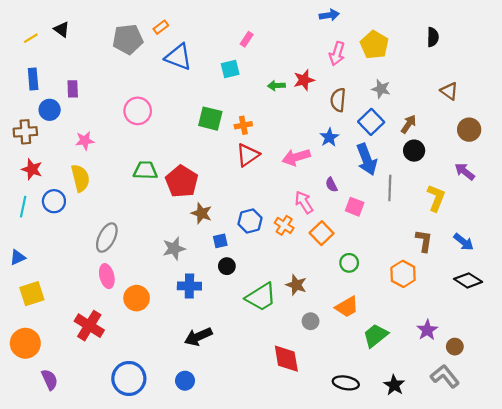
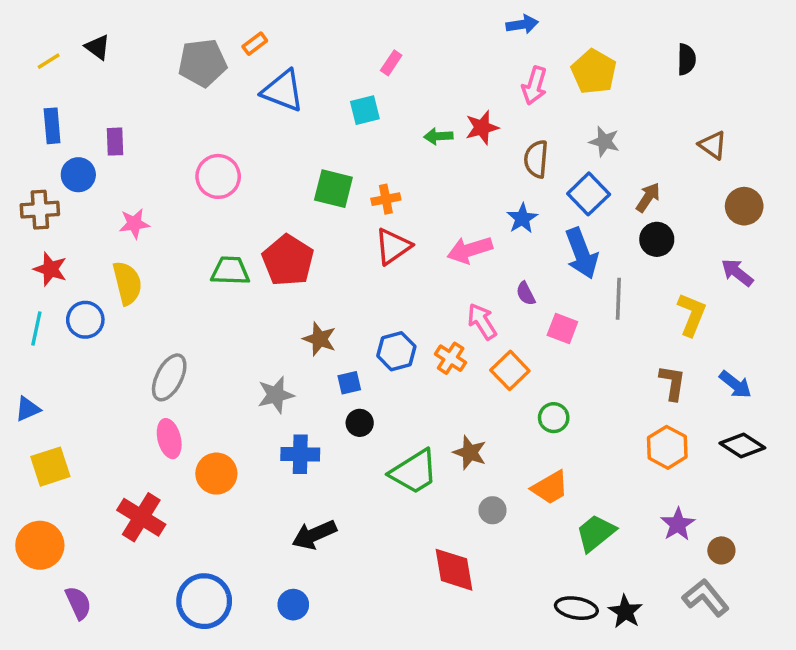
red pentagon: (182, 181) -> (288, 260), moved
orange hexagon: (403, 274) -> (667, 447), moved
black ellipse: (346, 383) -> (576, 608), moved

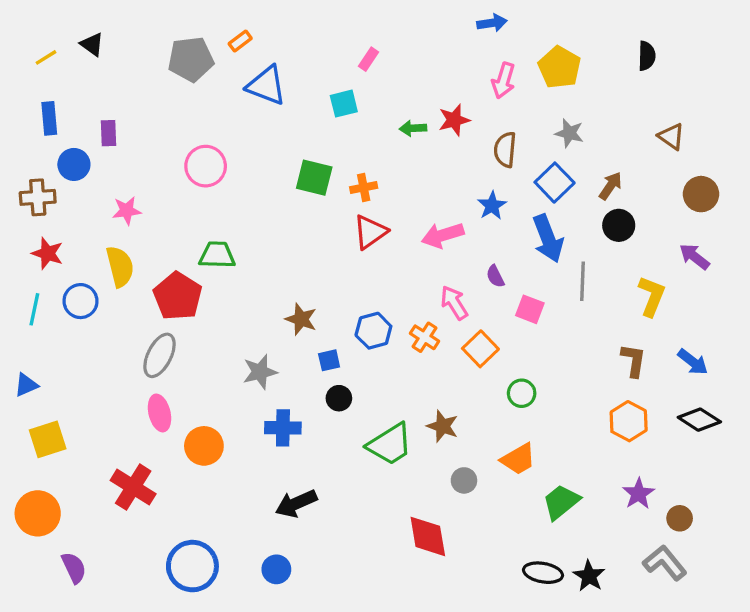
red pentagon: (288, 260) -> (178, 296), moved

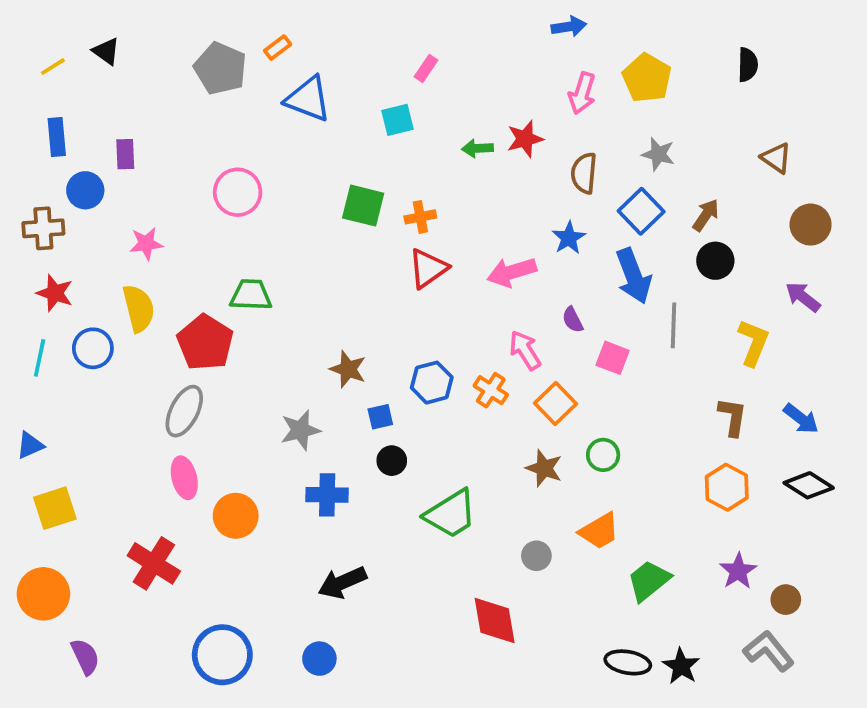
gray pentagon: (191, 59) -> (220, 68), turned 30
brown star: (443, 426) -> (544, 468), moved

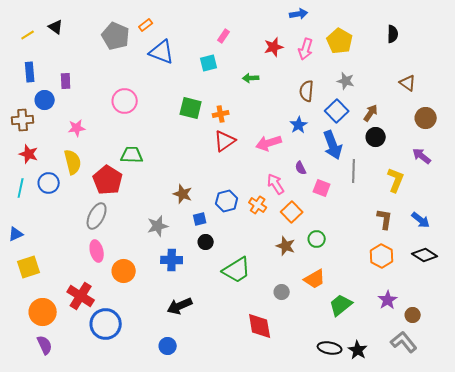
red star: (525, 139) -> (274, 47), moved
orange circle: (43, 594) -> (43, 312), moved
blue circle: (222, 655) -> (106, 324), moved

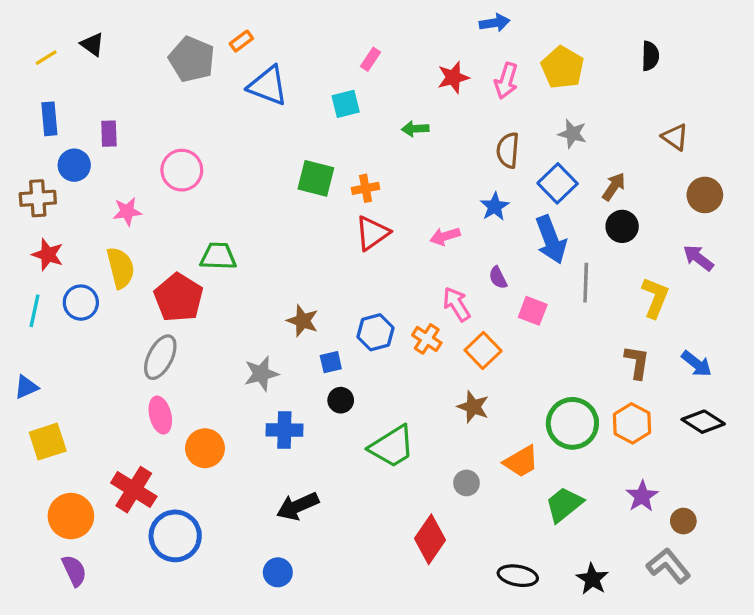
pink circle: (125, 101) -> (182, 170), moved
pink arrow: (269, 143) -> (445, 236), size x0.7
green circle: (317, 239) -> (572, 423), moved, size x1.8
red diamond: (260, 326) -> (430, 539), turned 44
black ellipse: (330, 348) -> (518, 576), moved

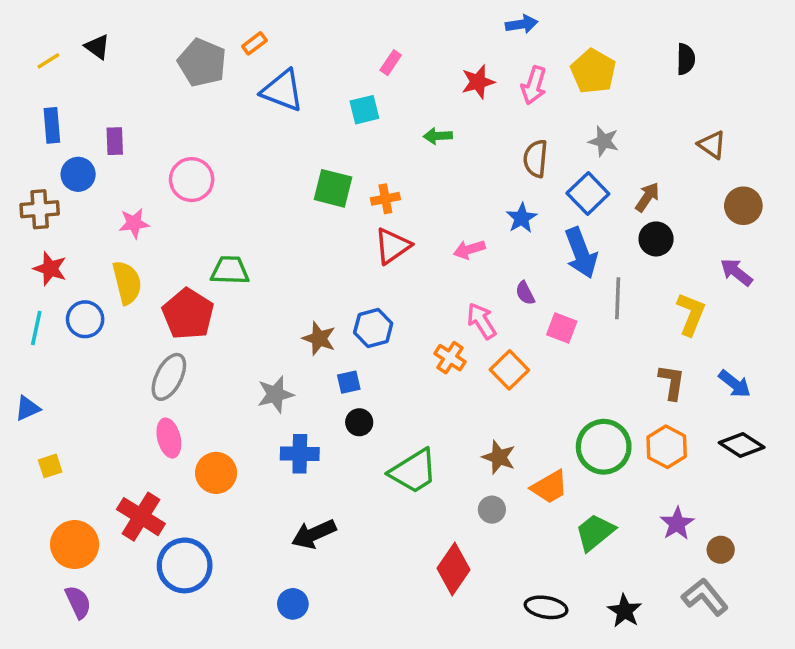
blue hexagon: (375, 332) -> (373, 328), moved
brown star: (473, 407) -> (499, 457), moved
yellow square: (48, 442) -> (50, 466), size x0.6

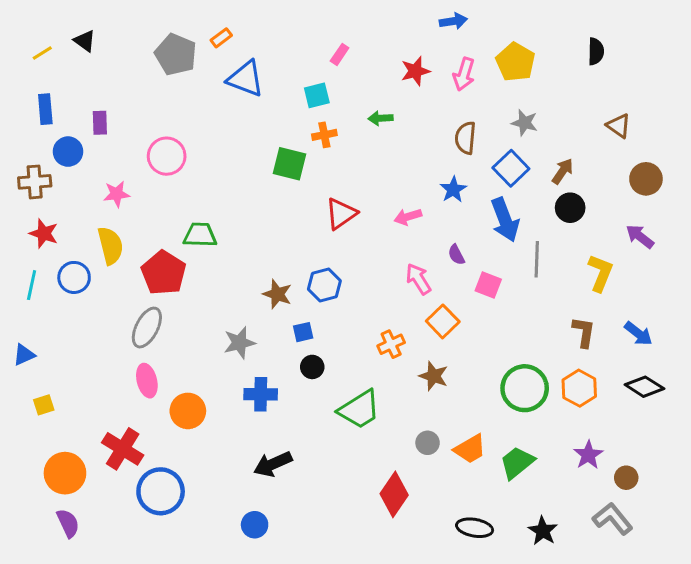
orange cross: (385, 199) -> (324, 135), moved
orange cross: (450, 358) -> (391, 344), moved, turned 32
brown star: (499, 457) -> (434, 376), moved
orange trapezoid: (550, 487) -> (470, 449), moved

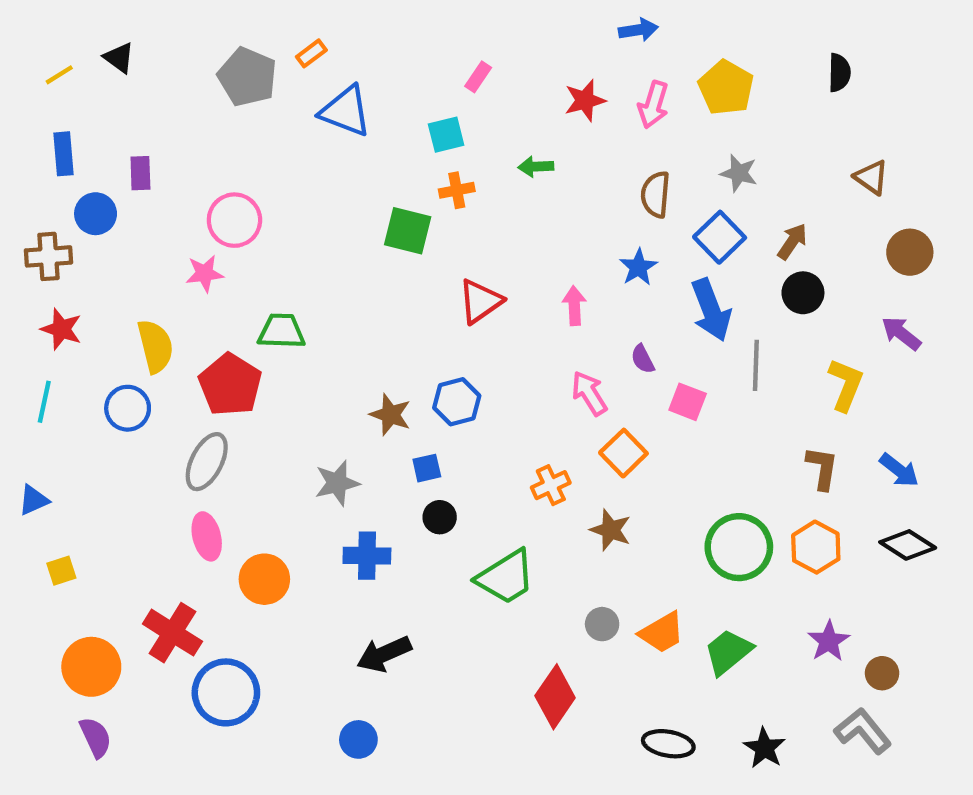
pink star: (117, 194) -> (205, 274), moved
pink arrow: (408, 217) -> (574, 306), turned 104
blue circle: (74, 277) -> (128, 408), moved

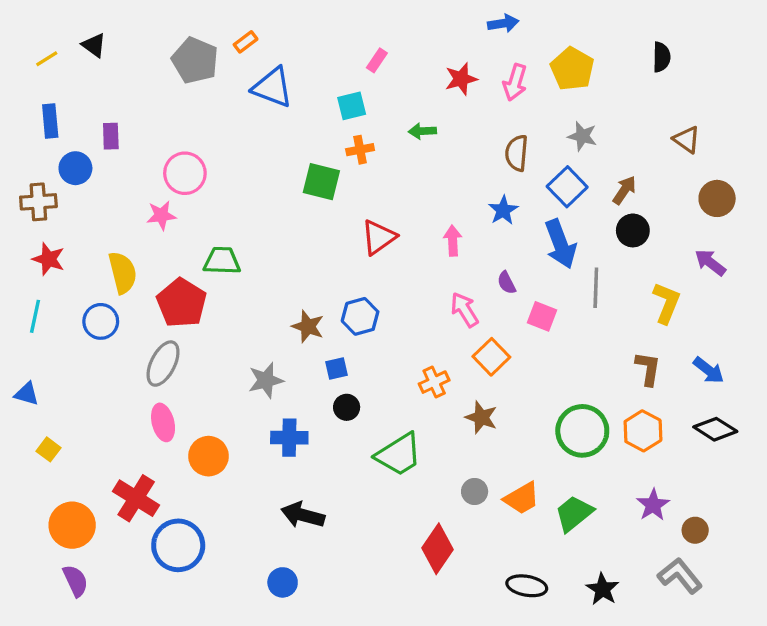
blue triangle: (34, 500) -> (27, 394), turned 40
yellow square: (61, 571) -> (49, 449), turned -35
black arrow: (384, 654) -> (303, 515), turned 39

